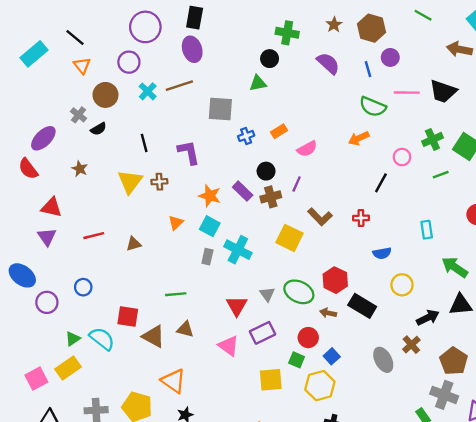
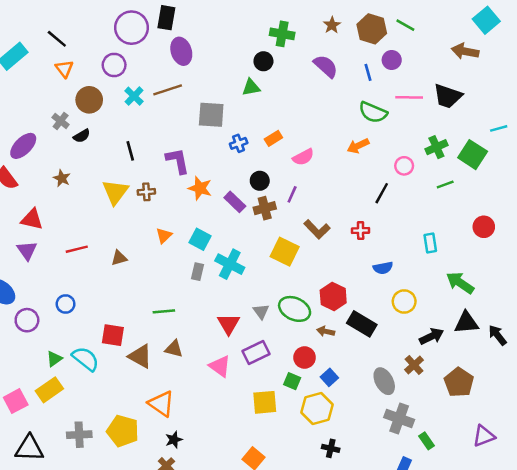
green line: (423, 15) -> (405, 25), moved
black rectangle: (195, 18) -> (166, 18), moved
orange star: (210, 196) -> (200, 188), moved
gray cross: (444, 395) -> (399, 418), moved

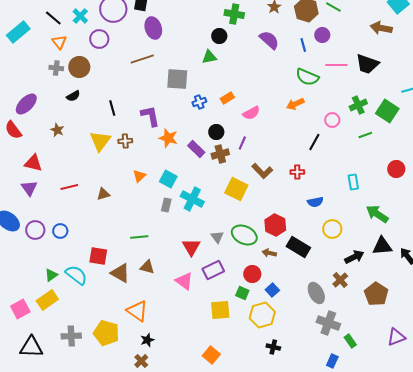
cyan cross: (134, 96) -> (80, 16), moved
gray cross: (61, 121) -> (56, 68), moved, turned -32
purple circle: (27, 320) -> (35, 230), moved

